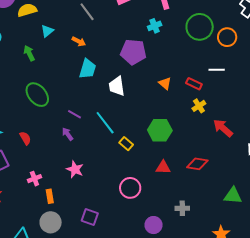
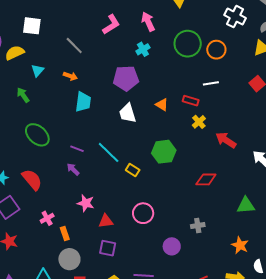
white trapezoid: (117, 86) -> (128, 113), moved
red semicircle: (25, 138) -> (32, 180), size x1.6
red triangle: (163, 167) -> (106, 221), moved

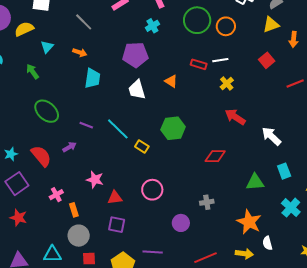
red rectangle: (191, 101) -> (199, 64), moved
yellow cross: (199, 122) -> (227, 84), moved
purple arrow: (73, 169) -> (69, 147), moved, turned 104
orange star: (240, 245) -> (249, 222), size x1.4

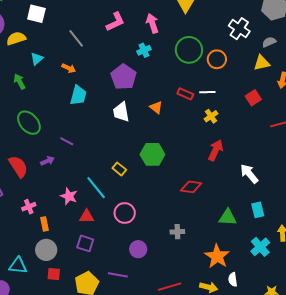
purple pentagon: (135, 55) -> (124, 77), turned 30
red arrow: (235, 117) -> (216, 150), turned 75
cyan line: (118, 129) -> (96, 188), moved
purple circle: (181, 223) -> (138, 249), moved

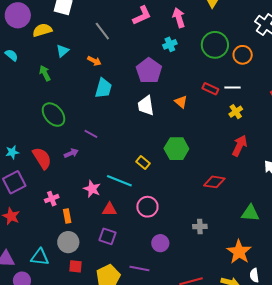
cyan line: (96, 188) -> (119, 181), turned -30

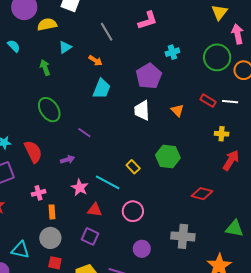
pink arrow: (179, 18) -> (238, 34), moved
yellow cross: (236, 112) -> (222, 134), moved, turned 32
purple arrow: (71, 153) -> (67, 160), moved
gray cross: (200, 226) -> (183, 236), size x1.6

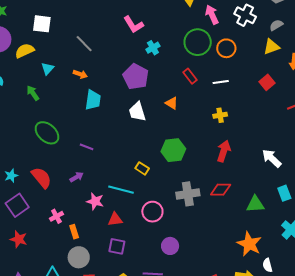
pink L-shape: (148, 20) -> (133, 25), moved, turned 90
red rectangle: (208, 101) -> (190, 76), moved, turned 35
red arrow: (231, 160) -> (224, 151), moved
red diamond: (202, 194) -> (221, 190), moved
gray cross: (183, 236) -> (188, 194), moved

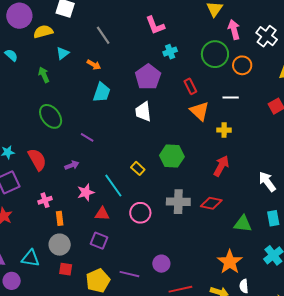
red rectangle: (190, 76) -> (190, 86), moved
orange triangle: (172, 103) -> (199, 111), moved, size x1.5
cyan line: (121, 190) -> (113, 186), turned 30
pink star: (95, 201) -> (86, 192), turned 30
purple circle: (170, 246) -> (161, 264), moved

